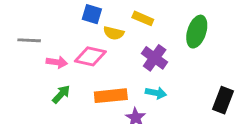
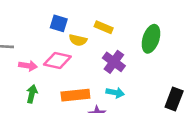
green arrow: (61, 94) -> (32, 94), turned -30

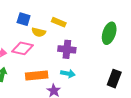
green ellipse: (151, 39) -> (109, 33), moved
purple cross: (114, 62) -> (67, 49), turned -30

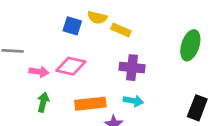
yellow semicircle: (39, 32) -> (97, 18), moved

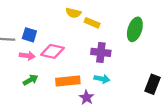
blue square: (72, 26) -> (29, 35), moved
green ellipse: (190, 45) -> (135, 29), moved
green arrow: (43, 102) -> (31, 80), turned 48

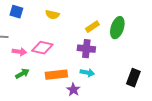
yellow semicircle: (73, 13) -> (52, 15), moved
yellow rectangle: (92, 23) -> (92, 27), moved, turned -56
blue square: (29, 35) -> (16, 12), moved

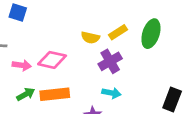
yellow semicircle: (52, 15) -> (90, 38), moved
purple cross: (86, 49) -> (110, 61), turned -36
orange rectangle: (56, 75) -> (55, 94), moved

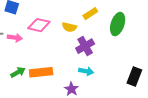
yellow rectangle: (118, 32) -> (90, 14), moved
pink diamond: (52, 60) -> (39, 25), moved
pink arrow: (22, 65) -> (15, 38), moved

